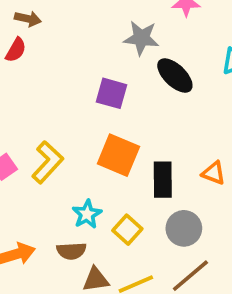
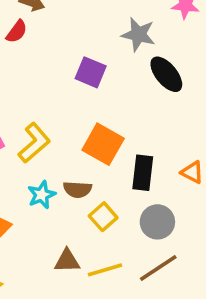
purple square: (112, 93) -> (91, 72), moved
cyan star: (87, 214) -> (42, 195), moved
brown semicircle: (71, 251) -> (77, 189), moved

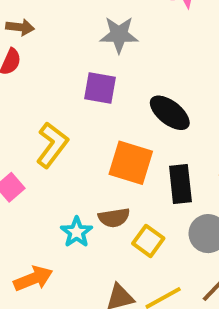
gray star: (138, 34) -> (119, 35), moved
black ellipse: (166, 74) -> (170, 113), moved
yellow L-shape: (34, 143) -> (52, 145), moved

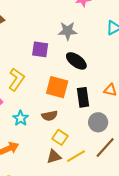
gray star: (119, 35) -> (68, 31), moved
cyan star: (77, 232) -> (21, 118), moved
yellow square: (148, 241) -> (60, 137), moved

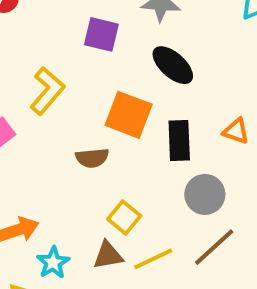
brown semicircle: (49, 116) -> (92, 158), moved
cyan star: (21, 118) -> (53, 263), moved

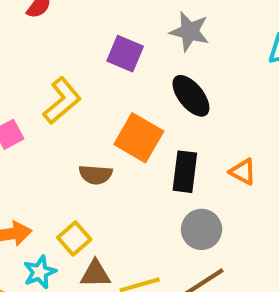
yellow square: (124, 218) -> (74, 239), moved

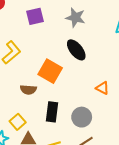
purple square: (125, 54) -> (35, 16), moved, turned -36
black rectangle: (185, 172) -> (52, 112), moved

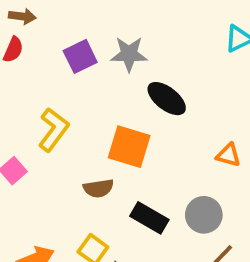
gray star: (75, 18) -> (129, 54), moved
black rectangle: (52, 112) -> (149, 218), turned -54

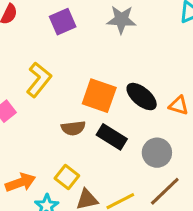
gray star: (129, 54) -> (121, 20), moved
black ellipse: (167, 99) -> (142, 97), moved
black rectangle: (149, 218) -> (112, 137), moved

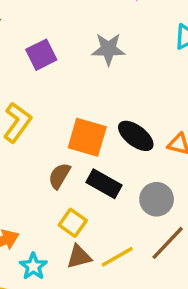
brown semicircle: (73, 128) -> (59, 176), turned 130
yellow square: (67, 177) -> (73, 223), moved

